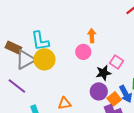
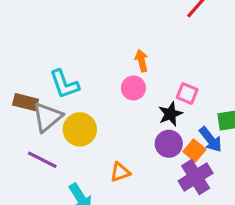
yellow circle: (44, 59) -> (80, 129), moved

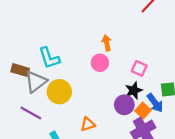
black star: (170, 114) -> (134, 90), moved

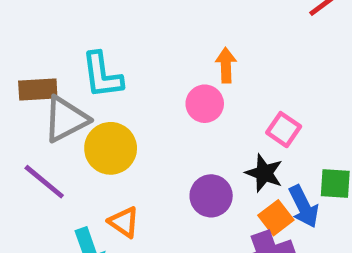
brown rectangle: (20, 70) -> (38, 90), turned -30
black star: (134, 90) -> (264, 173), turned 30
purple circle: (124, 105) -> (211, 196), moved
orange triangle: (88, 124) -> (124, 222), moved, turned 42

